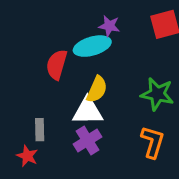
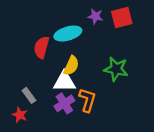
purple star: (109, 26) -> (95, 16), moved
gray rectangle: (40, 130) -> (29, 95), turned -35
orange L-shape: (153, 142) -> (87, 100), moved

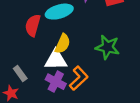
orange L-shape: (87, 100) -> (79, 78), turned 30
purple cross: (64, 103) -> (56, 82), turned -30

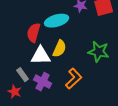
white triangle: (56, 60) -> (41, 56), moved
purple cross: (56, 82) -> (43, 82), moved

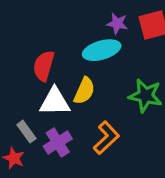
cyan ellipse: (57, 21) -> (102, 50), moved
purple cross: (43, 82) -> (58, 142), turned 30

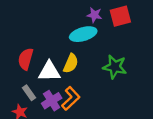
red semicircle: (44, 66) -> (26, 59), moved
orange L-shape: (106, 138) -> (71, 98), moved

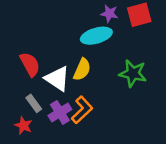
red semicircle: (26, 59) -> (30, 64), turned 135
white triangle: (49, 71) -> (57, 79), turned 35

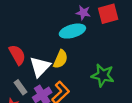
green star: (133, 73) -> (103, 75), moved
white triangle: (57, 79) -> (40, 67), turned 40

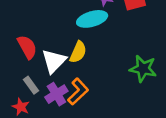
green star: (103, 75) -> (143, 69), moved

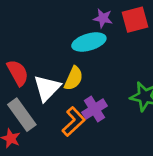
gray rectangle: (31, 85) -> (22, 115), size x1.6
purple cross: (56, 94) -> (95, 109), moved

